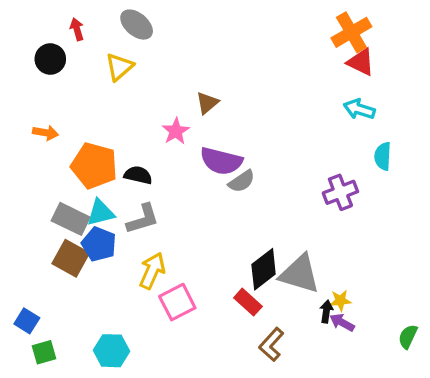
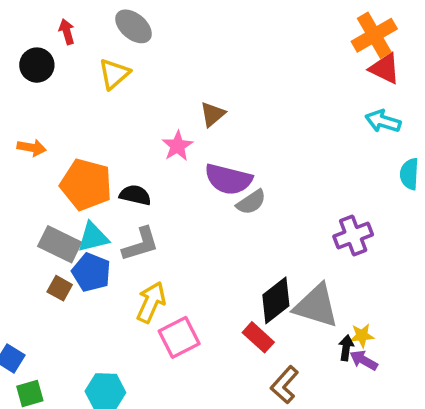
purple cross: (340, 192) -> (353, 235), moved
brown square: (71, 258) -> (60, 288), size x0.6

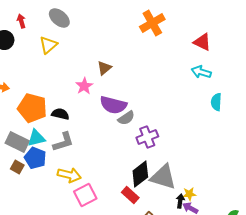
orange cross: (374, 35) -> (152, 23), moved
purple cross: (353, 235) -> (147, 137), moved
yellow arrow: (151, 302) -> (69, 175), turned 80

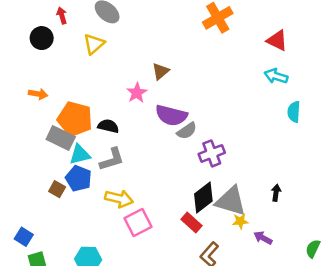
gray rectangle: (17, 142) -> (61, 138), moved
yellow star: (189, 194) -> (240, 221), moved
black arrow: (180, 201) -> (276, 193), moved

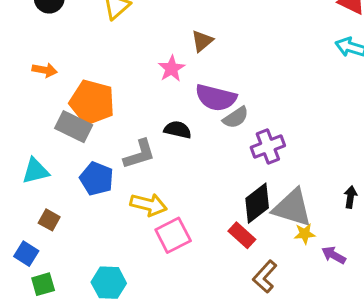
black semicircle: (108, 126) -> (178, 130), moved
cyan triangle: (80, 155) -> (35, 171), moved
brown square: (57, 189) -> (49, 220), moved

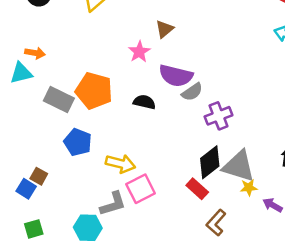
orange pentagon: (92, 102) -> (94, 91), moved
gray L-shape: (139, 154) -> (113, 204), moved
cyan triangle: (35, 171) -> (21, 73), moved
blue square: (26, 254) -> (26, 189), moved

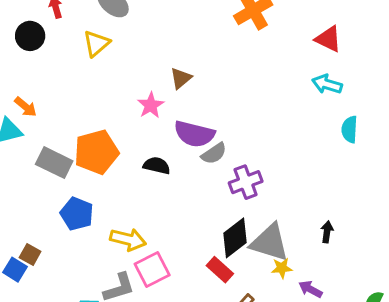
orange arrow: (35, 53) -> (26, 107), turned 30
orange pentagon: (94, 91) -> (96, 152), turned -30

